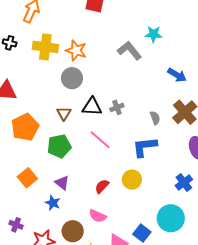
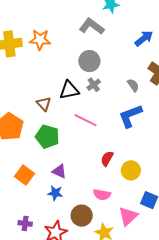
blue arrow: (177, 75) -> (144, 38), turned -54
gray circle: (72, 78) -> (89, 61), moved
green pentagon: (59, 146) -> (47, 137), turned -30
yellow circle: (132, 180) -> (131, 170), moved
red semicircle: (102, 186) -> (107, 159), moved

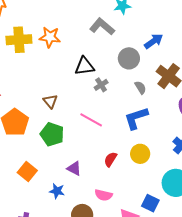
gray circle: (89, 61) -> (129, 58), moved
black triangle: (69, 90) -> (84, 66), moved
yellow circle: (131, 170) -> (140, 154), moved
purple triangle: (59, 171) -> (74, 168), moved

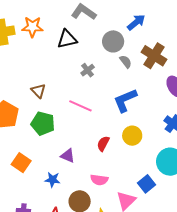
black triangle: (84, 66) -> (67, 39), moved
gray semicircle: (140, 88) -> (126, 62), moved
blue square: (150, 203) -> (147, 184), turned 30

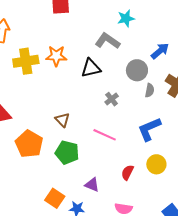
gray semicircle: (126, 62) -> (150, 90), turned 48
orange square: (21, 163) -> (55, 198), moved

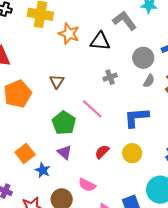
orange star: (56, 56) -> (69, 34), moved
green pentagon: (67, 153) -> (64, 123), moved

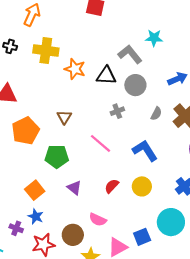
gray circle: (143, 58) -> (135, 85), moved
blue L-shape: (136, 117) -> (145, 151), turned 64
green pentagon: (64, 123) -> (57, 156), moved, turned -30
blue star: (43, 170) -> (36, 216), moved

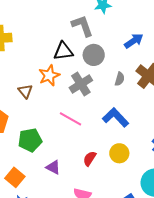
gray L-shape: (130, 54) -> (82, 26), turned 30
orange star: (75, 69) -> (49, 75), moved, turned -30
gray cross: (117, 111) -> (81, 84), size x1.6
brown triangle: (64, 117) -> (25, 91), moved

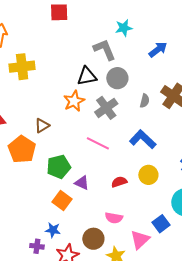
blue arrow: (134, 41) -> (158, 50), moved
brown triangle: (25, 91) -> (42, 126), moved, turned 42
red semicircle: (90, 159) -> (119, 182), turned 42
purple triangle: (53, 167) -> (82, 183), moved
orange square: (15, 177) -> (62, 201), moved

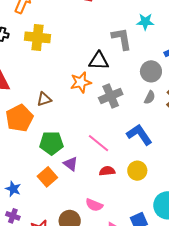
gray circle: (117, 78) -> (151, 71), moved
pink line: (98, 143) -> (99, 143), moved
blue star: (53, 230) -> (13, 189), moved

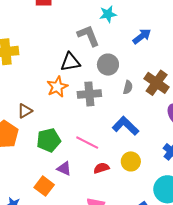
gray circle: (151, 71) -> (108, 65), moved
gray cross: (111, 96) -> (89, 94), turned 30
green pentagon: (51, 143) -> (49, 140), moved

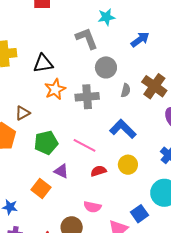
black triangle: (70, 62) -> (43, 63), moved

